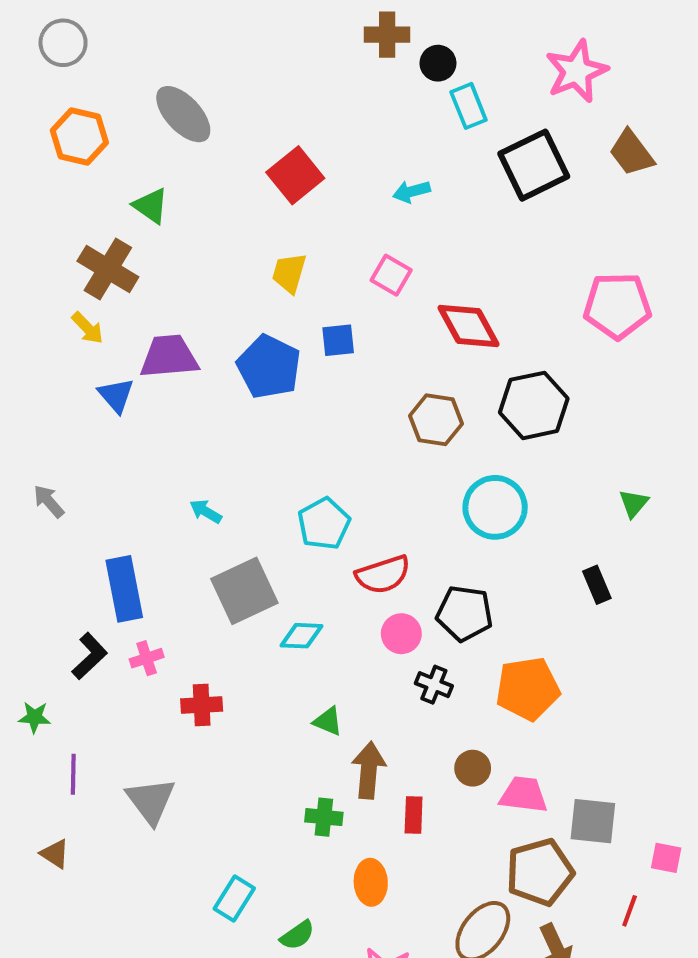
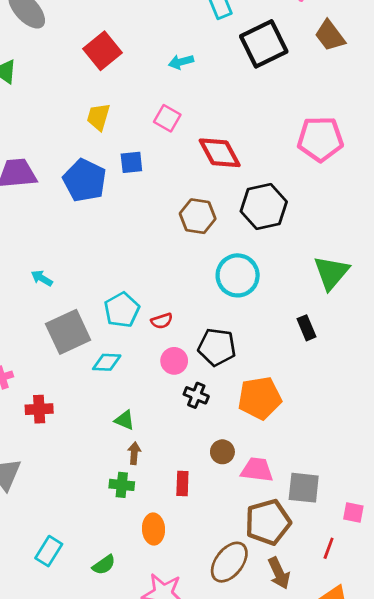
green triangle: (634, 503) -> (331, 273), size x1.8
cyan pentagon: (324, 524) -> (122, 310), moved
red semicircle: (383, 575) -> (162, 321), size x0.6
brown arrow: (369, 770) -> (134, 453), moved, size x0.6
cyan rectangle: (234, 899) -> (49, 551), moved

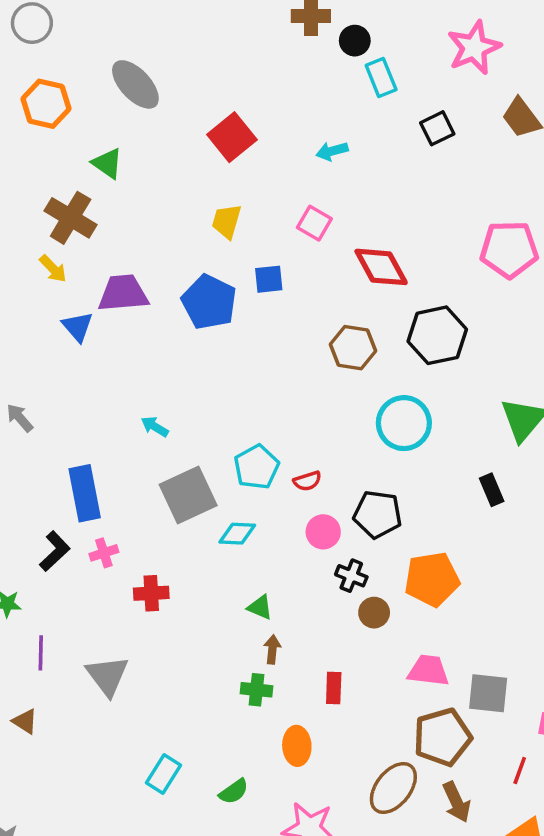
black square: (264, 44) -> (437, 128), size x0.6
brown circle: (222, 452) -> (374, 613), moved

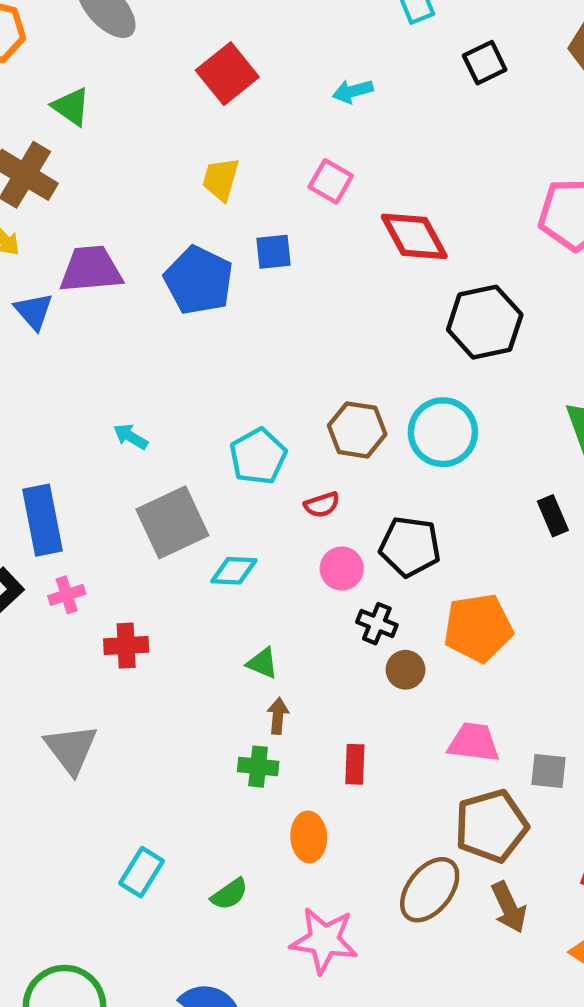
brown hexagon: (353, 348) -> (357, 430), moved
cyan pentagon: (257, 467) -> (258, 456), moved
gray square: (488, 693) -> (548, 771), size x0.7

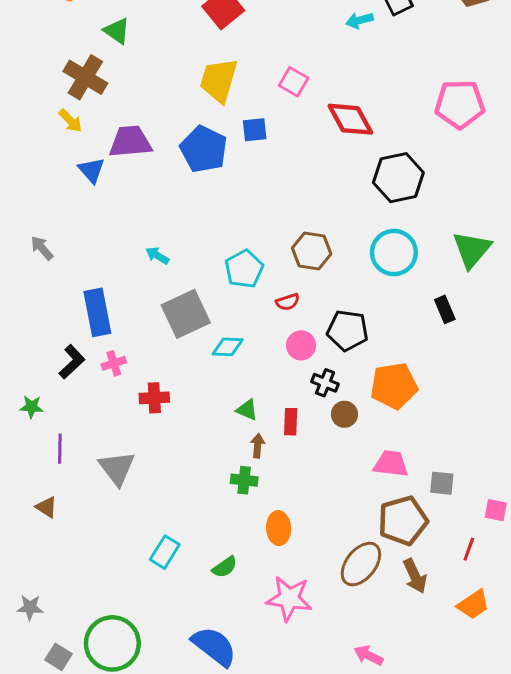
cyan arrow: (353, 91) -> (359, 20), moved
yellow trapezoid: (221, 179) -> (219, 80), size x1.5
cyan circle: (443, 432) -> (394, 252), moved
red rectangle: (355, 764) -> (291, 422), moved

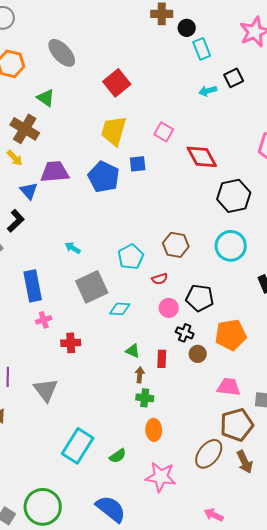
black L-shape: (72, 362) -> (16, 221), moved
green cross: (244, 480) -> (145, 398), moved
cyan rectangle: (165, 552) -> (78, 446), size x1.6

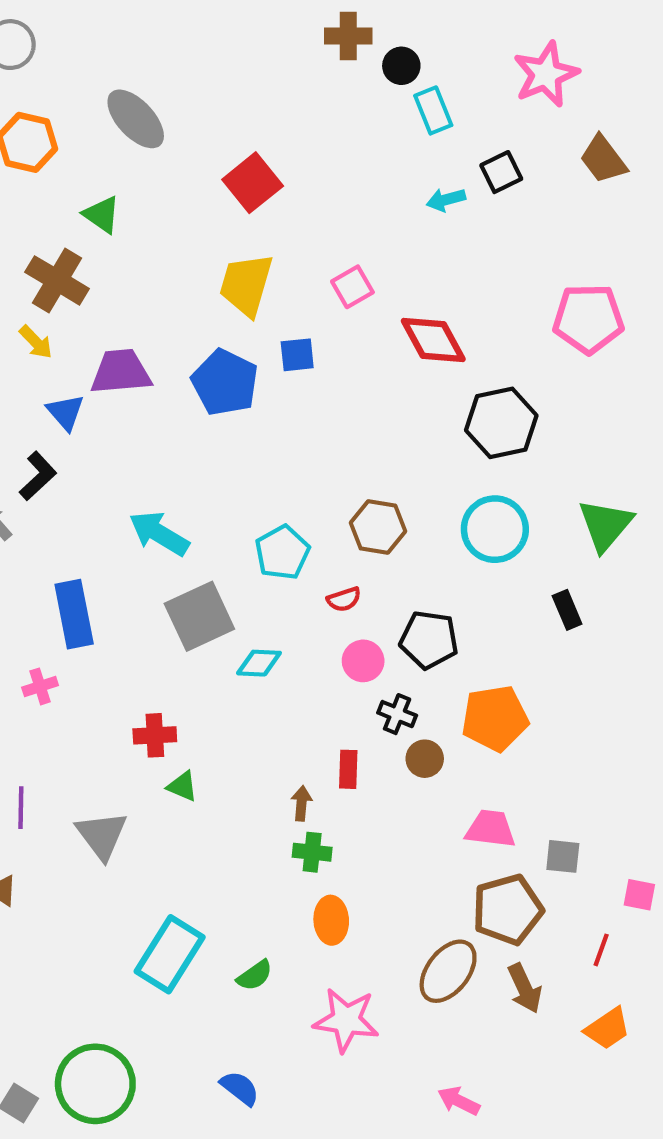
pink square: (164, 132) -> (352, 287), turned 30
cyan arrow: (73, 248) -> (159, 533), size x1.8
pink cross: (44, 320) -> (40, 686), moved
green triangle: (133, 351) -> (182, 786), moved
blue semicircle: (111, 509) -> (240, 1088), size x0.6

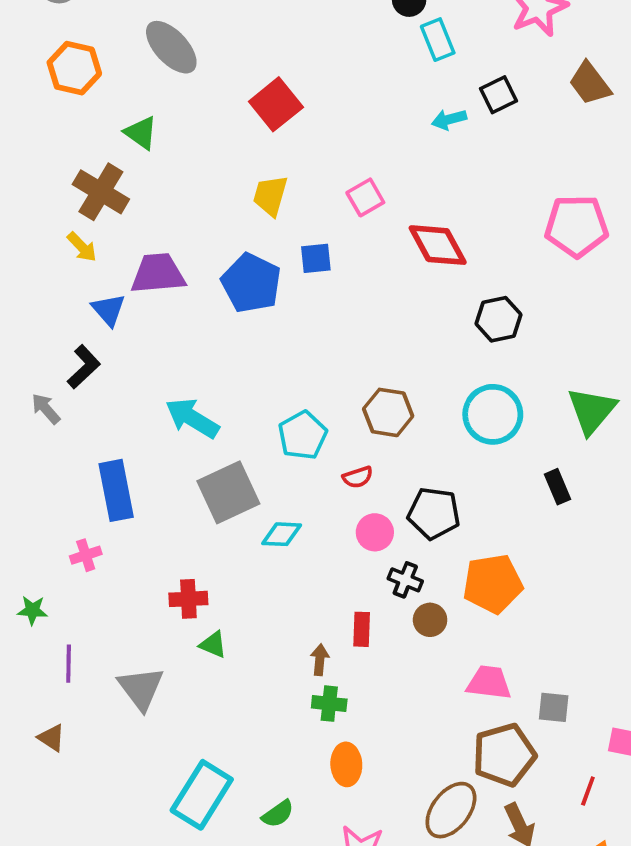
yellow trapezoid: (246, 285) -> (270, 196), size x0.7
black hexagon: (501, 423) -> (499, 319), size x0.7

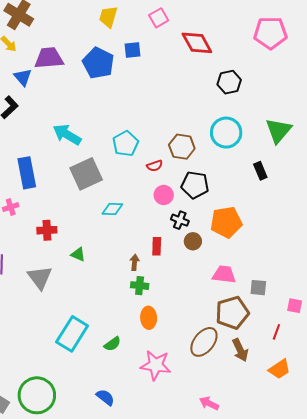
brown hexagon: (388, 412) -> (182, 147), moved
cyan diamond: (282, 534) -> (112, 209), moved
red cross: (188, 599) -> (47, 230), moved

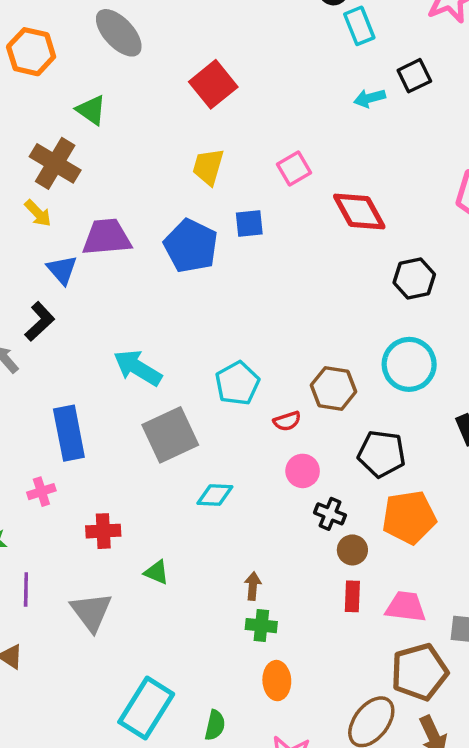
black pentagon: (195, 185) -> (382, 454), moved
red rectangle: (157, 246) -> (352, 596), moved
green semicircle: (112, 344) -> (215, 725), turned -42

